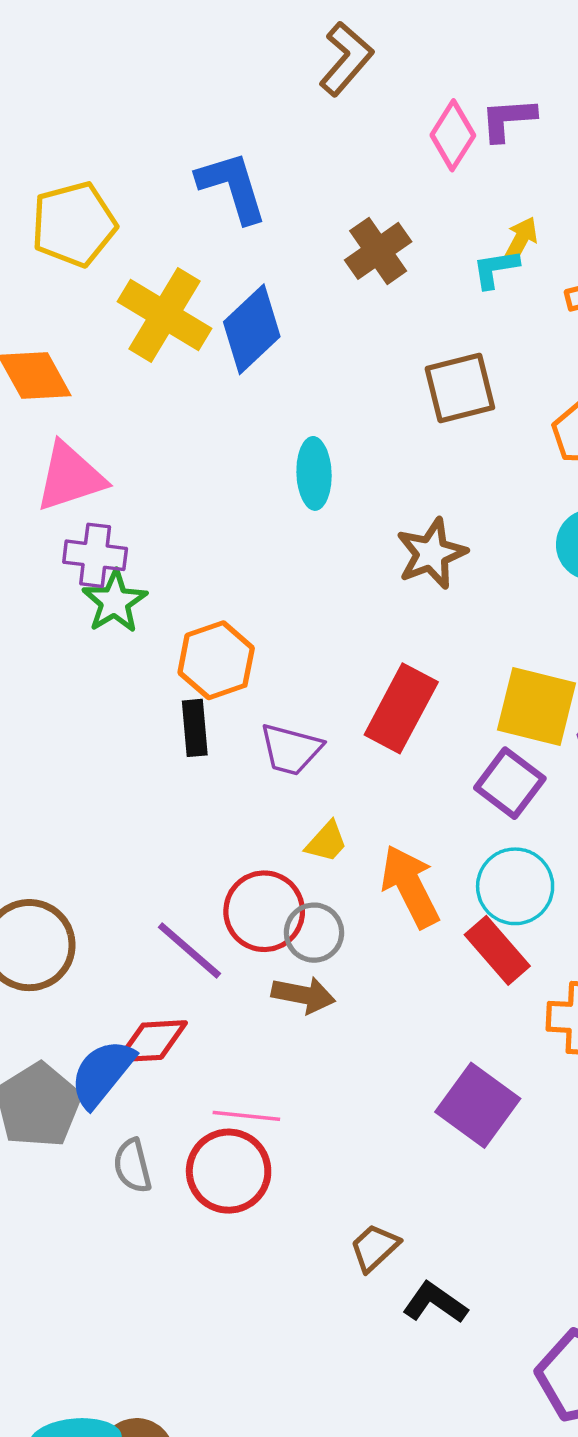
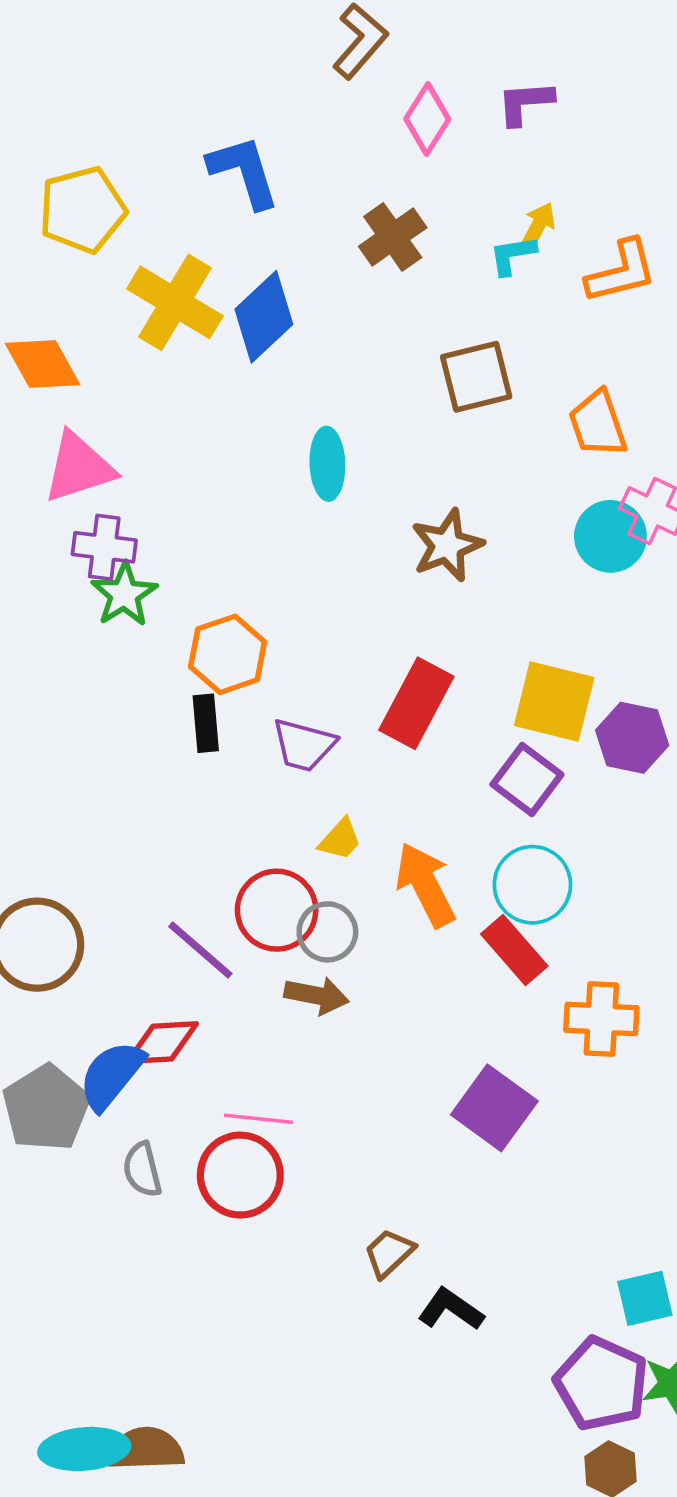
pink diamond: (453, 135) -> (427, 119), moved

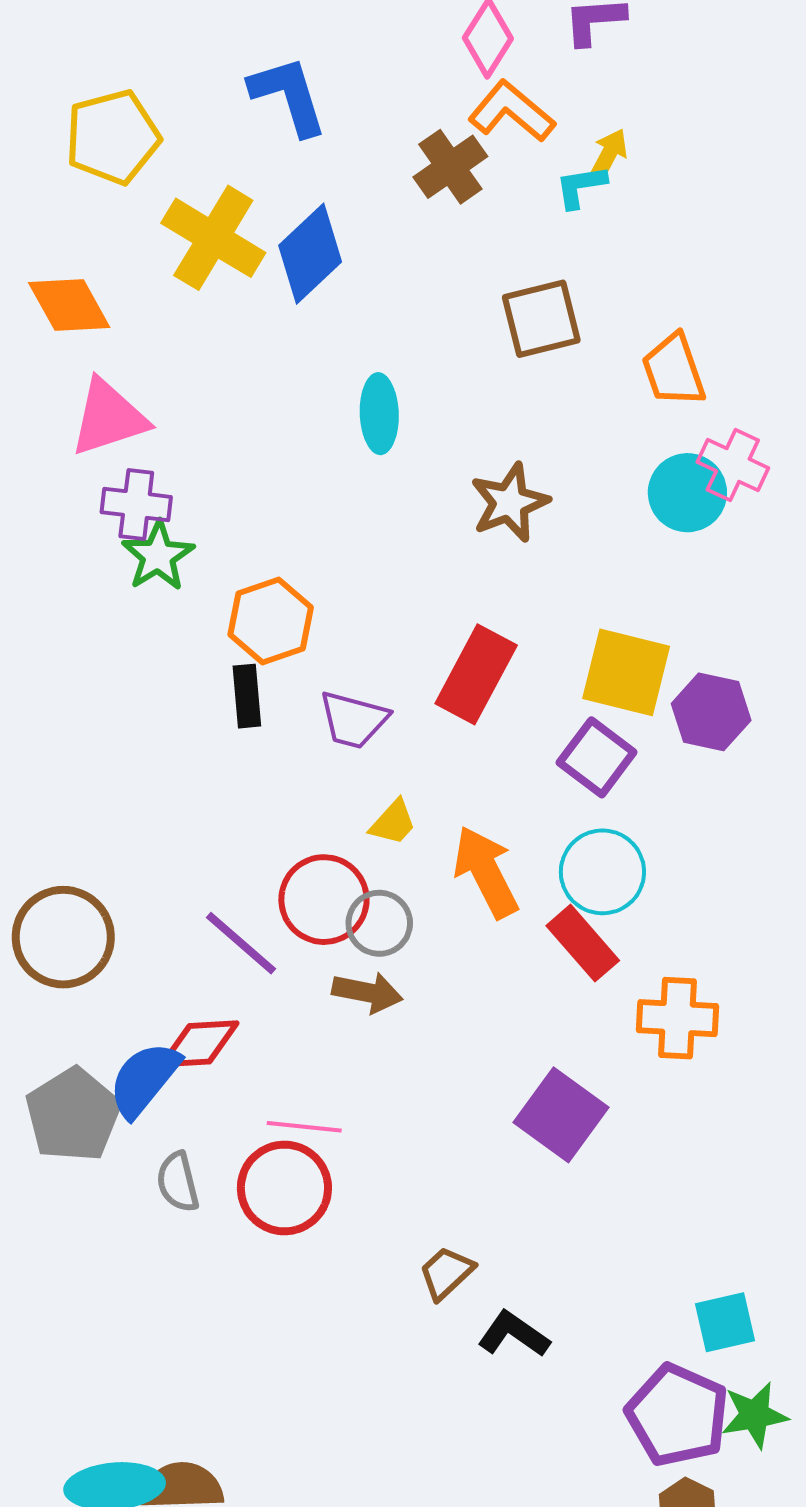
orange L-shape: (621, 271) -> (512, 111), moved, turned -126

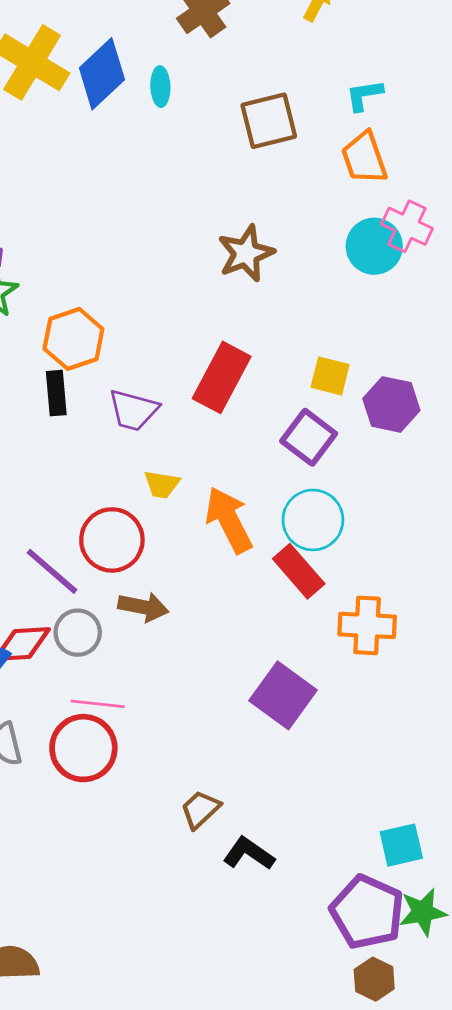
cyan L-shape: (581, 186) -> (364, 95), moved
cyan ellipse: (379, 414) -> (160, 87), moved, size x0.7
yellow square: (626, 672) -> (330, 376), size x0.6
yellow trapezoid: (393, 823) -> (162, 484), turned 57
gray circle: (379, 923) -> (78, 633), moved

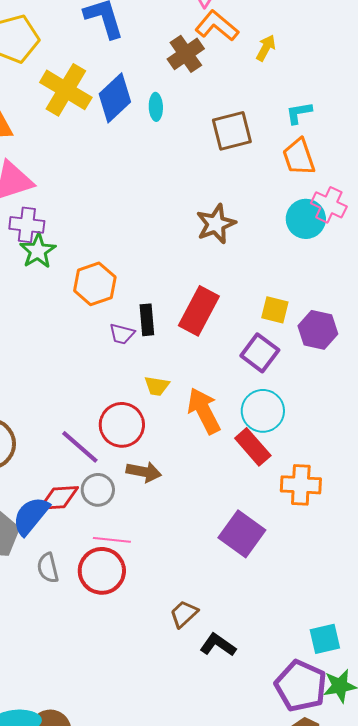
black rectangle: (56, 393) -> (147, 320), moved
purple trapezoid: (133, 410) -> (122, 334), moved, size x0.7

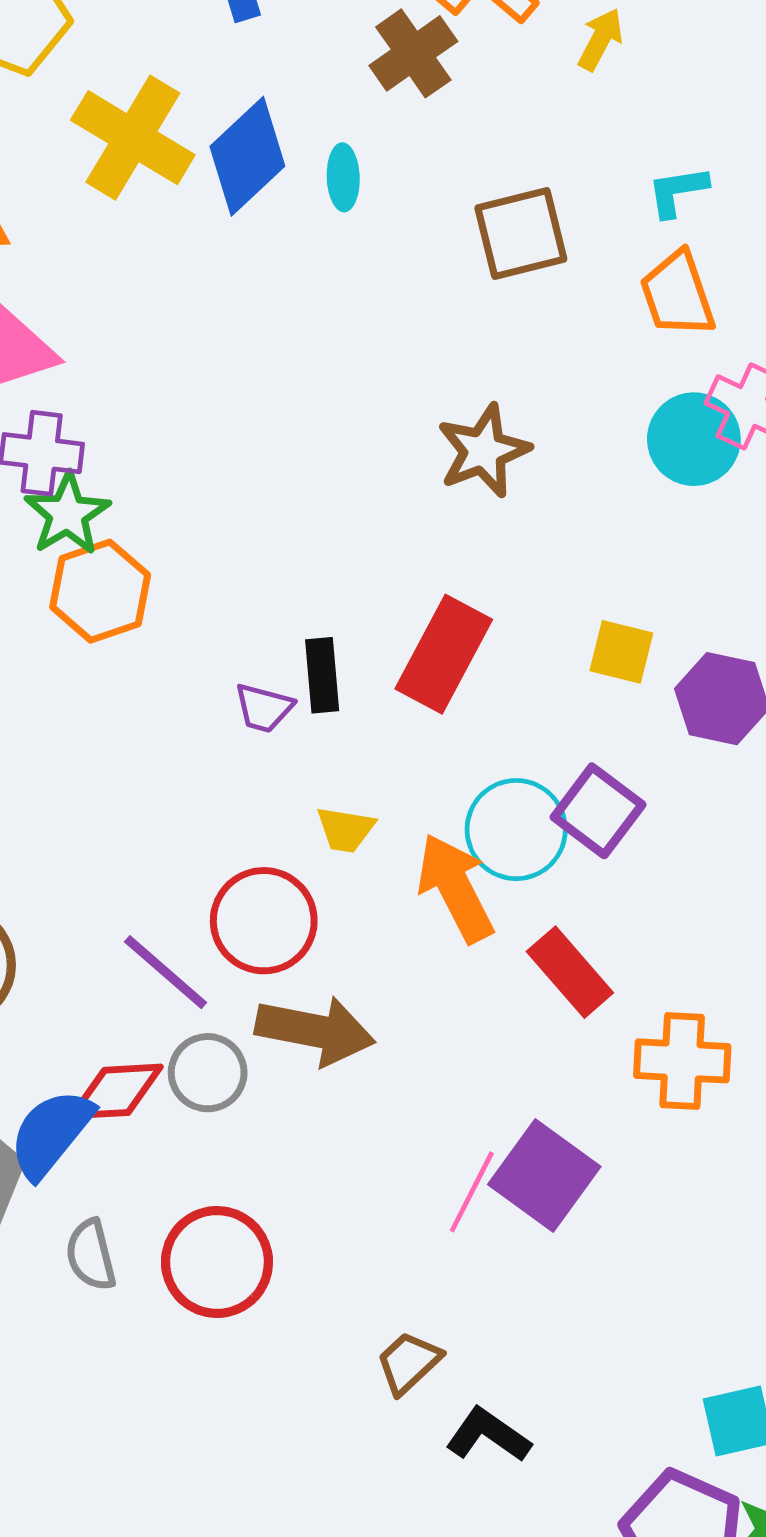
orange hexagon: (95, 284) -> (100, 591), moved
purple square: (260, 353) -> (598, 811), moved
cyan circle: (263, 411) -> (516, 830), moved
brown arrow: (144, 472) -> (315, 1031), size x1.4
pink line: (112, 540) -> (472, 1192), moved, turned -69

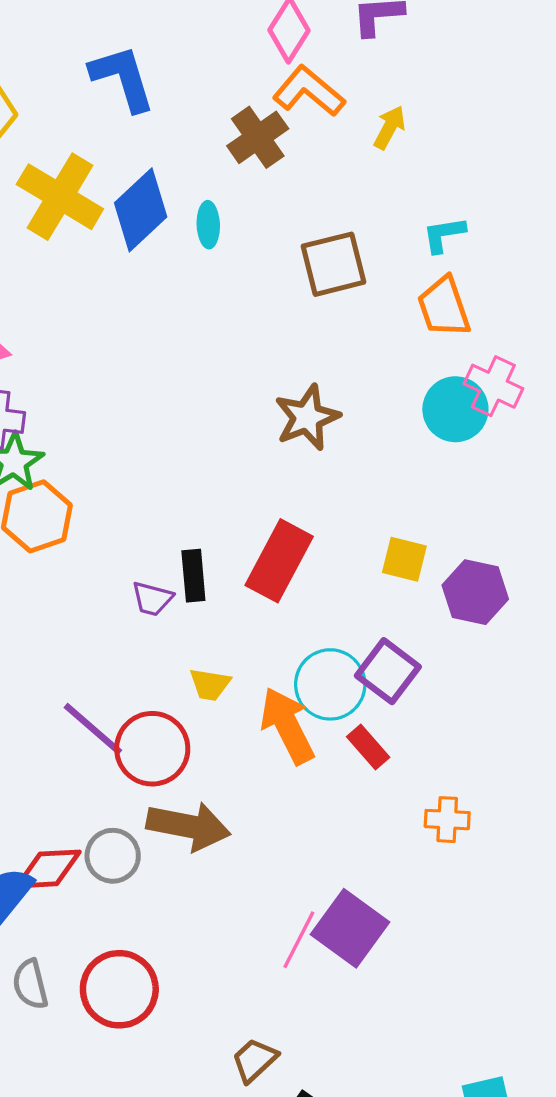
purple line: (166, 972) -> (93, 729), moved
red rectangle: (570, 972) -> (368, 747), moved, size x0.7
orange cross: (682, 1061) -> (447, 820), moved, size x0.7

